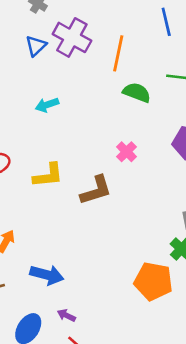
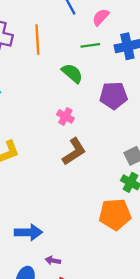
green semicircle: (137, 92) -> (72, 73), moved, turned 35
brown L-shape: (96, 190) -> (74, 152), moved

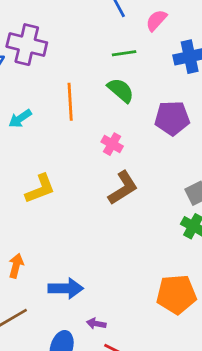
orange line: (37, 39) -> (70, 102), moved
green line: (90, 45) -> (124, 53), moved
orange pentagon: (115, 214) -> (176, 294), moved

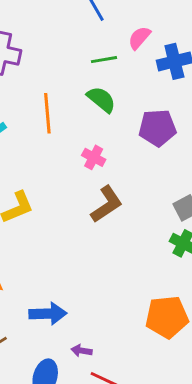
pink semicircle: (156, 20) -> (139, 38), moved

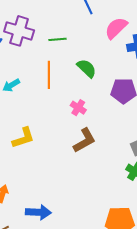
pink semicircle: (139, 38) -> (116, 28), size x1.4
green line: (104, 60) -> (57, 39), moved

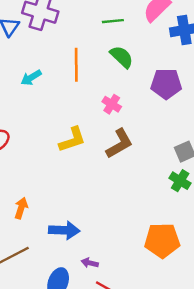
green line: (57, 39) -> (113, 21), moved
yellow L-shape: (23, 138) -> (72, 140), moved

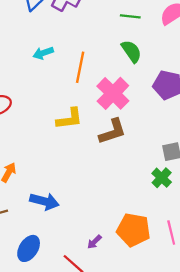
orange line: (76, 65) -> (80, 67), moved
pink cross: (112, 104) -> (113, 93), size x1.8
purple arrow: (90, 263) -> (94, 242), moved, turned -70

